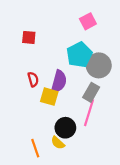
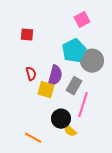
gray rectangle: (91, 92) -> (74, 86), moved
yellow semicircle: (58, 143) -> (70, 131), moved
orange line: (35, 148) -> (33, 138), turned -42

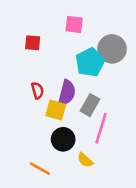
pink square: (82, 20) -> (74, 24), moved, turned 35
gray circle: (92, 61) -> (112, 49), moved
black circle: (61, 119) -> (63, 139), moved

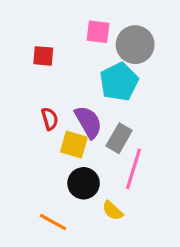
gray circle: (112, 49) -> (135, 45), moved
purple semicircle: (67, 93) -> (88, 122), turned -45

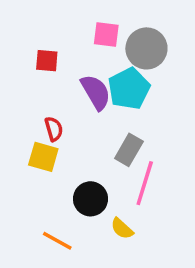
purple semicircle: (88, 122) -> (96, 92), moved
yellow square: (74, 145) -> (43, 157), moved

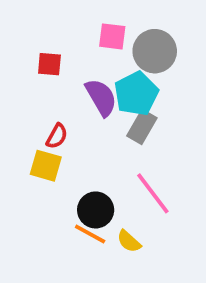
red semicircle: (54, 129) -> (57, 136), turned 45
gray rectangle: (129, 150) -> (142, 127), moved
pink line: (145, 183) -> (153, 193), turned -54
orange line: (57, 241) -> (90, 234), moved

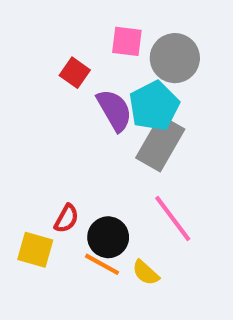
red square: (49, 64) -> (75, 73), moved, turned 30
gray rectangle: (142, 127) -> (160, 143), size x1.4
red semicircle: (57, 136) -> (66, 219), moved
yellow square: (46, 166) -> (35, 250), moved

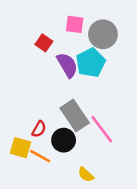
gray rectangle: (160, 143) -> (75, 116), moved, turned -64
orange line: (102, 264) -> (40, 156), moved
yellow semicircle: (146, 273) -> (86, 175), moved

